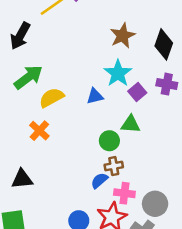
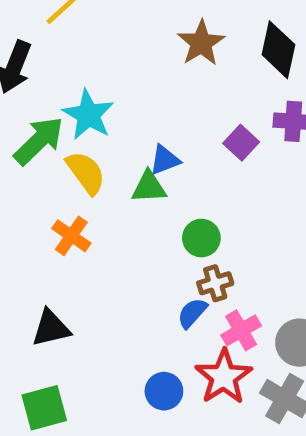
cyan star: (118, 73) -> (88, 115), moved
yellow semicircle: (51, 98) -> (86, 173), turned 90
green triangle: (131, 124) -> (149, 187), moved
pink cross: (124, 193) -> (241, 330), turned -30

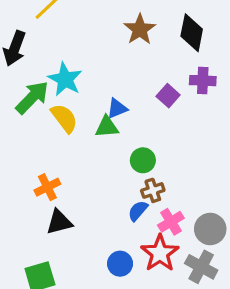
orange cross: (71, 236) -> (47, 187), moved, turned 30
black triangle: (51, 328) -> (59, 222), moved

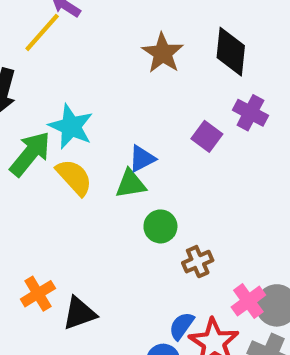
purple cross: (203, 81) -> (250, 113), turned 30
green circle: (143, 160) -> (160, 226), moved
orange cross: (47, 187) -> (38, 294), moved
blue semicircle: (138, 211) -> (182, 326), moved
pink cross: (171, 222) -> (248, 301), moved

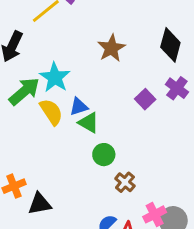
brown star: (163, 53) -> (111, 48), moved
blue triangle: (142, 159) -> (79, 107), moved
green triangle: (131, 184) -> (89, 123), turned 30
brown cross: (198, 262) -> (125, 182), turned -36

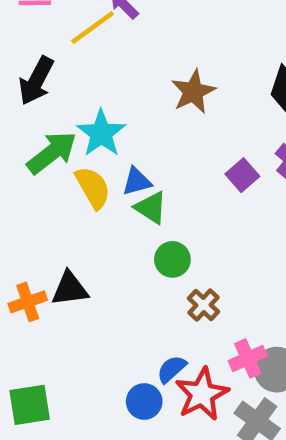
black triangle: (40, 204) -> (70, 289), moved

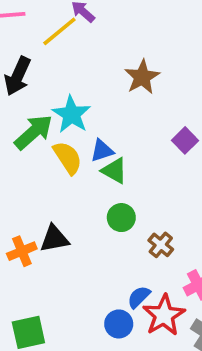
green circle: (172, 259) -> (121, 218), moved

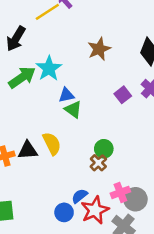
yellow semicircle: (68, 158) -> (52, 144), moved
green circle: (121, 218) -> (104, 149), moved

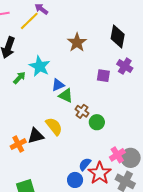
green arrow: (22, 77) -> (19, 78), size x0.6
purple square: (123, 95) -> (103, 76), turned -32
brown cross: (98, 163) -> (82, 111), moved

